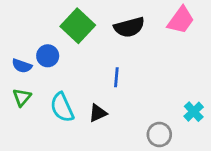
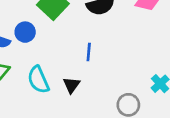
black triangle: (98, 113) -> (71, 85), turned -30

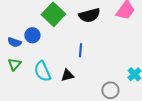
black triangle: (71, 85) -> (67, 75), turned 40

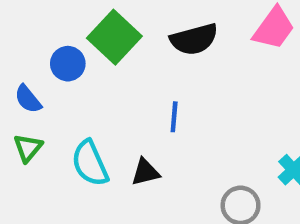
blue circle: (32, 35) -> (68, 64), moved
blue semicircle: (14, 42) -> (28, 99), turned 32

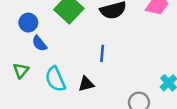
blue circle: (68, 64) -> (28, 23), moved
blue semicircle: (28, 99) -> (39, 43), moved

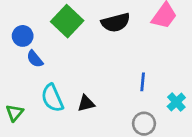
blue line: (102, 53) -> (143, 82), moved
green triangle: (21, 71) -> (15, 113), moved

